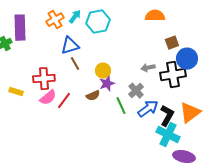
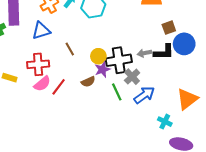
blue triangle: (70, 46) -> (41, 31), moved
black cross: (173, 75) -> (119, 60), moved
black L-shape: (167, 116) -> (164, 52), moved, turned 60
cyan cross: (168, 135) -> (165, 122), size x0.6

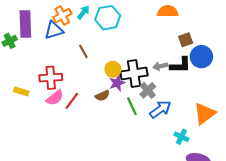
blue triangle: (41, 31) -> (54, 30), moved
brown line: (70, 49) -> (83, 51), moved

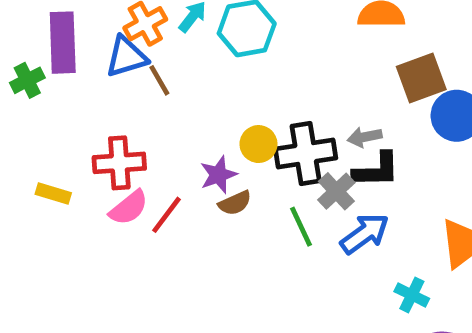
brown square: (186, 40) -> (421, 78), size x1.5
brown line: (83, 51) -> (159, 80), moved
black L-shape: (180, 65) -> (376, 170), moved
purple star: (117, 83) -> (218, 175), moved

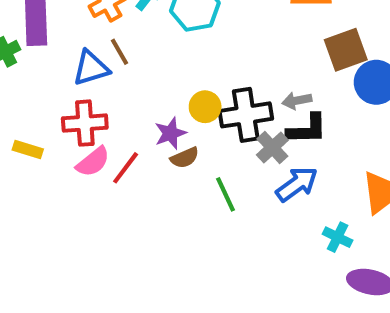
blue triangle: (126, 57) -> (91, 68), moved
green line: (301, 227) -> (225, 194), moved

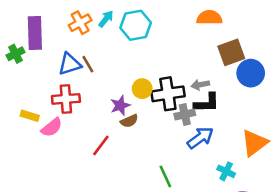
brown line: (119, 52) -> (88, 64), moved
gray cross: (272, 147) -> (185, 114), turned 30
pink semicircle: (93, 162) -> (52, 127), moved
red line: (126, 168) -> (101, 145), moved
green line: (225, 194) -> (165, 176), moved

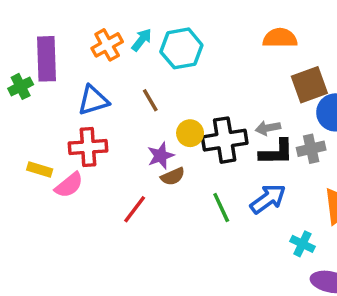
brown line: (88, 64) -> (150, 100), moved
gray cross: (185, 114) -> (311, 149), moved
green line: (165, 176) -> (221, 208), moved

